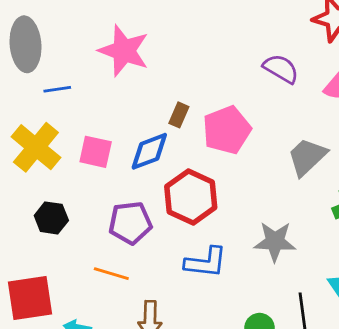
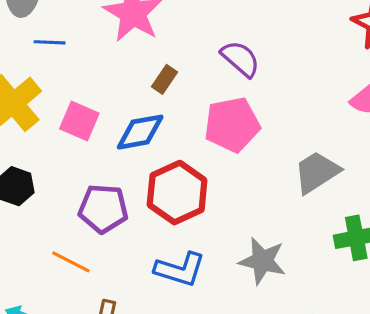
purple semicircle: (281, 69) -> (240, 59), moved
brown rectangle: (179, 115) -> (164, 79), moved

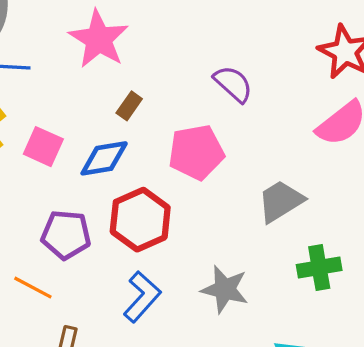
purple semicircle: (240, 59) -> (233, 84), moved
blue L-shape: (180, 269) -> (142, 297), turned -66

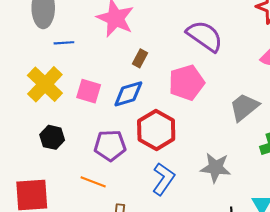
purple semicircle: (233, 84) -> (205, 36), size x1.4

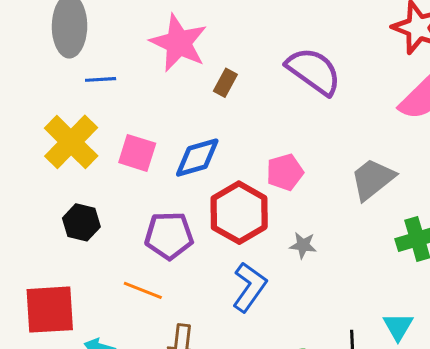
brown rectangle: (140, 58) -> (225, 83), moved
pink pentagon: (187, 83) -> (285, 172), moved, size x0.7
gray star: (216, 168) -> (303, 245), moved, size x0.6

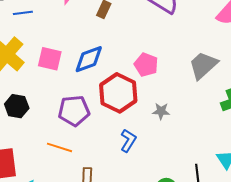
pink pentagon: (285, 172) -> (146, 65), turned -30
blue L-shape: (249, 287) -> (128, 141), size x0.7

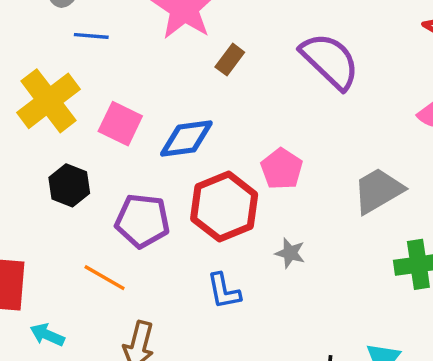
black hexagon: (17, 106) -> (69, 185), moved
blue L-shape: (128, 141) -> (224, 291), turned 125

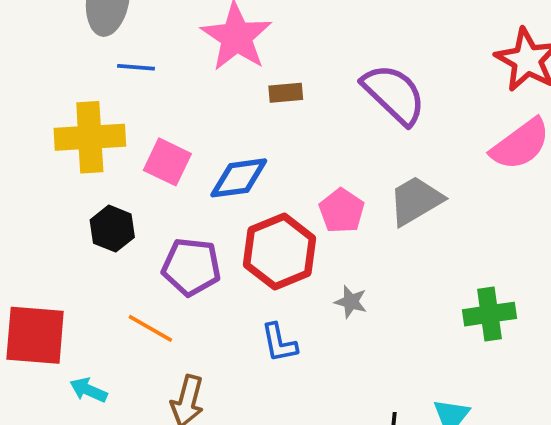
brown rectangle: (230, 60) -> (286, 93), turned 48
yellow cross: (48, 101) -> (90, 137), turned 34
gray trapezoid: (378, 191) -> (416, 201), moved

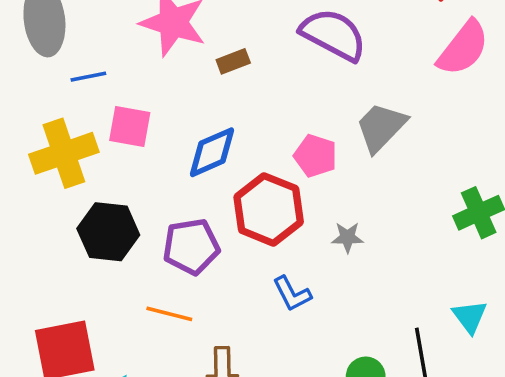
pink square: (167, 162) -> (130, 126), moved
black hexagon: (112, 229) -> (108, 232), size x1.4

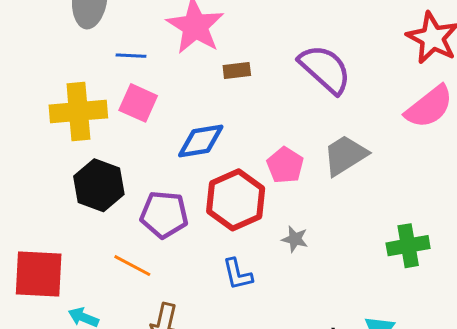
blue line: (88, 77) -> (131, 56), moved

